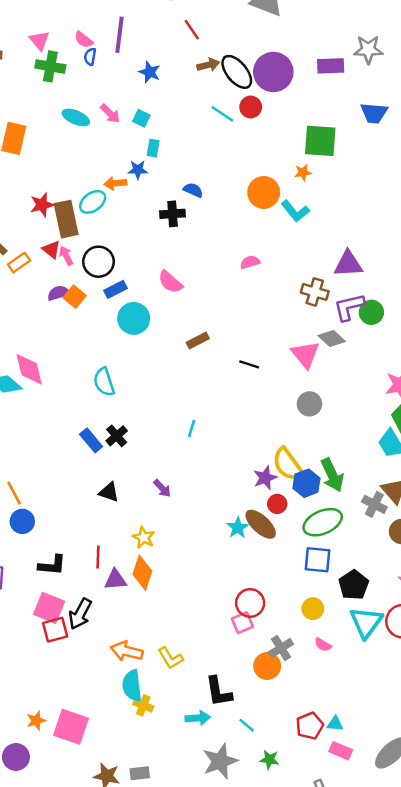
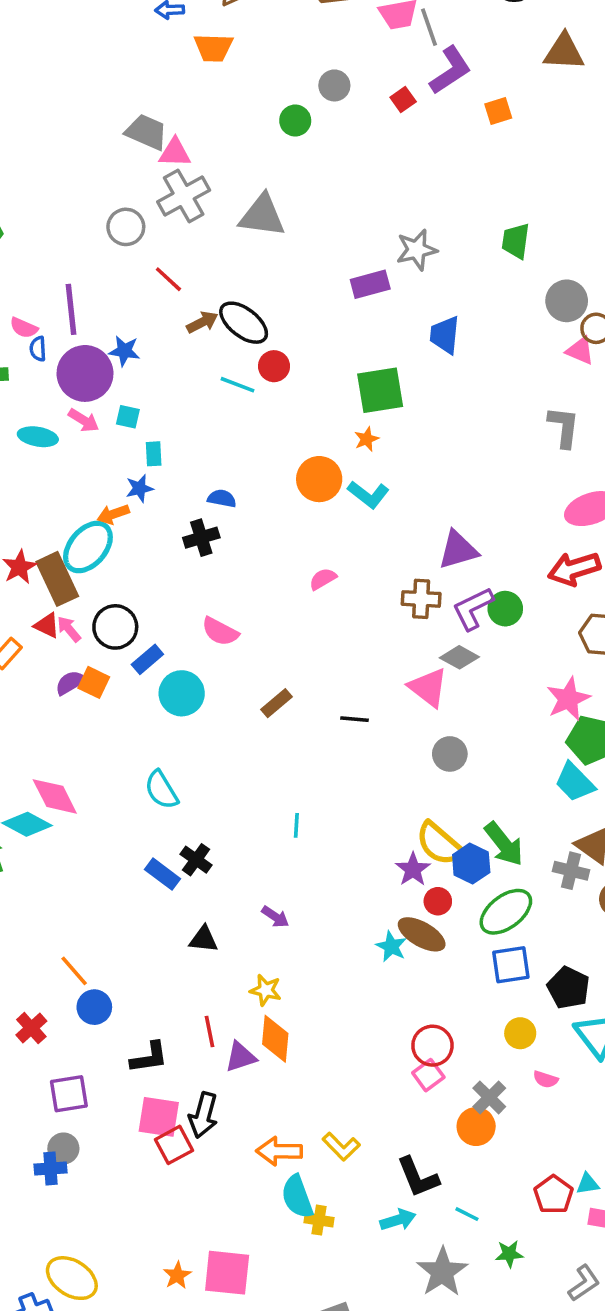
purple circle: (273, 72) -> (85, 373), moved
blue trapezoid: (374, 113) -> (445, 335), turned 104
cyan ellipse: (93, 202) -> (88, 547), size x1.4

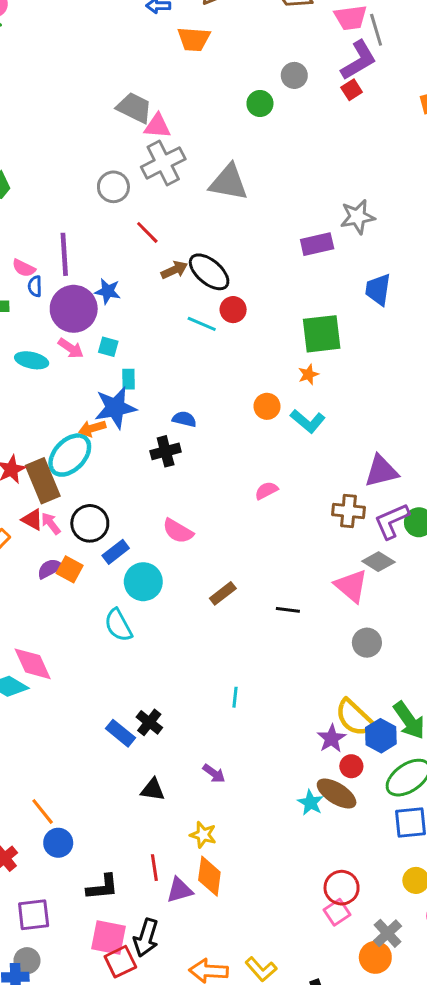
purple L-shape: (450, 70) -> (359, 60), moved
orange circle: (319, 479) -> (267, 406), size x0.7
blue star: (139, 488) -> (115, 408), size x1.8
cyan semicircle: (161, 790) -> (118, 625), moved

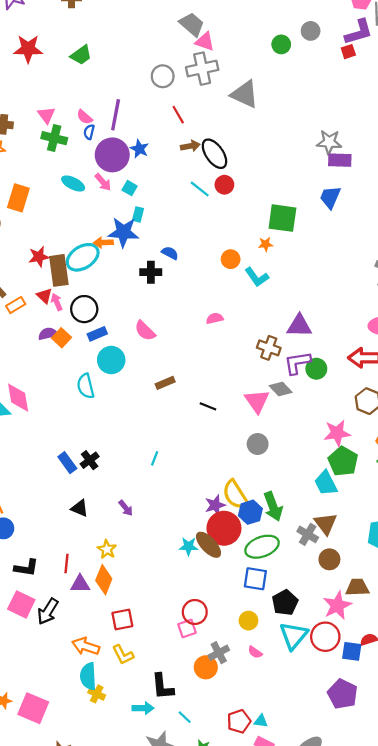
purple rectangle: (317, 244) -> (340, 160), moved
red circle: (351, 766) -> (224, 528), size x2.0
cyan star: (311, 803) -> (189, 546), turned 30
red square: (120, 962) -> (122, 620), moved

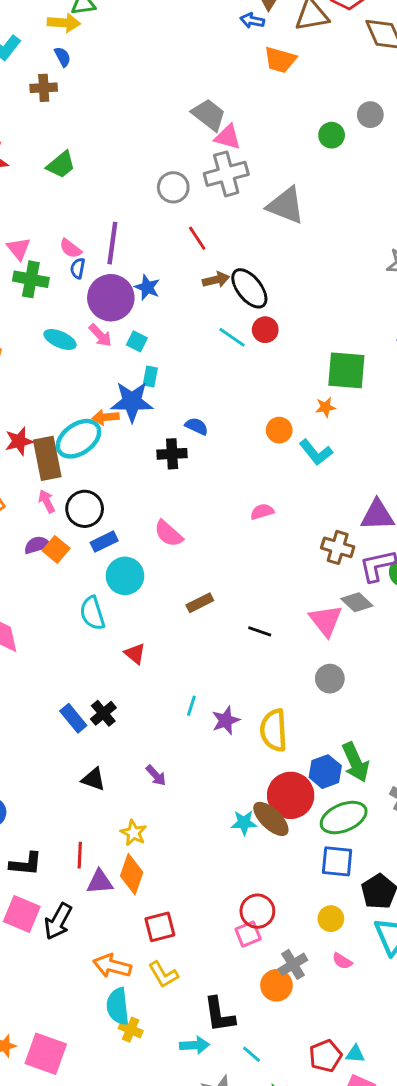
red triangle: (44, 296) -> (135, 654), moved
yellow semicircle: (235, 495) -> (274, 730), moved, turned 32
purple star: (215, 505) -> (226, 720), moved

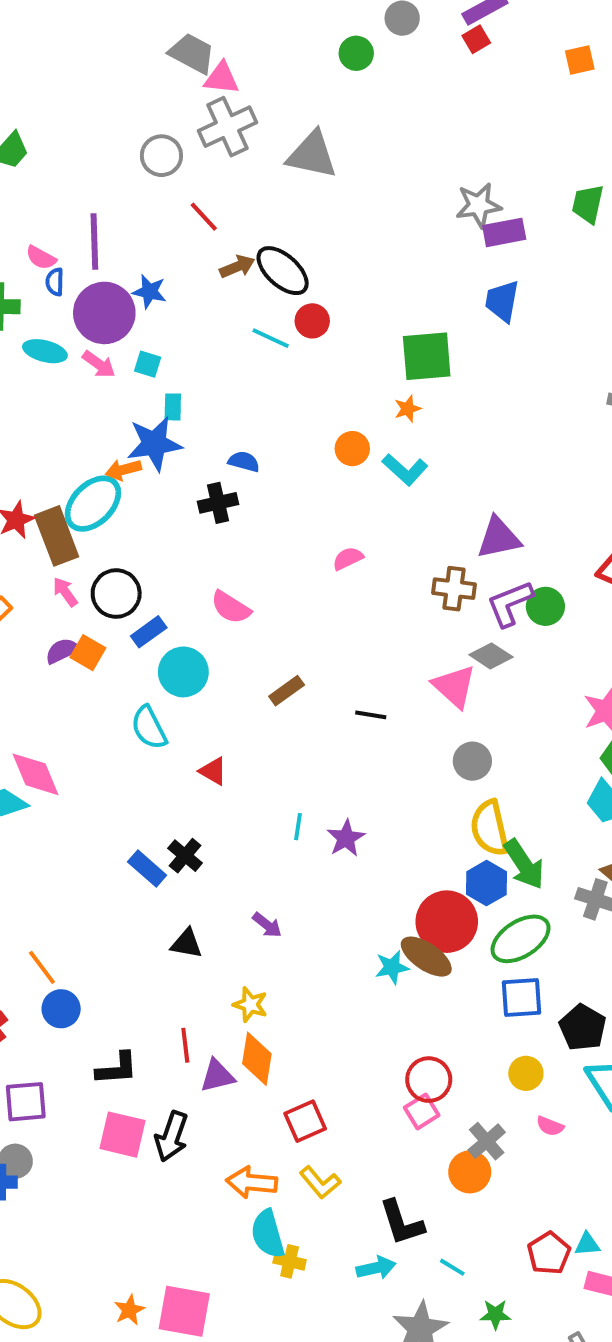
cyan ellipse: (60, 339) -> (45, 351), moved
yellow semicircle: (274, 730) -> (490, 828), moved

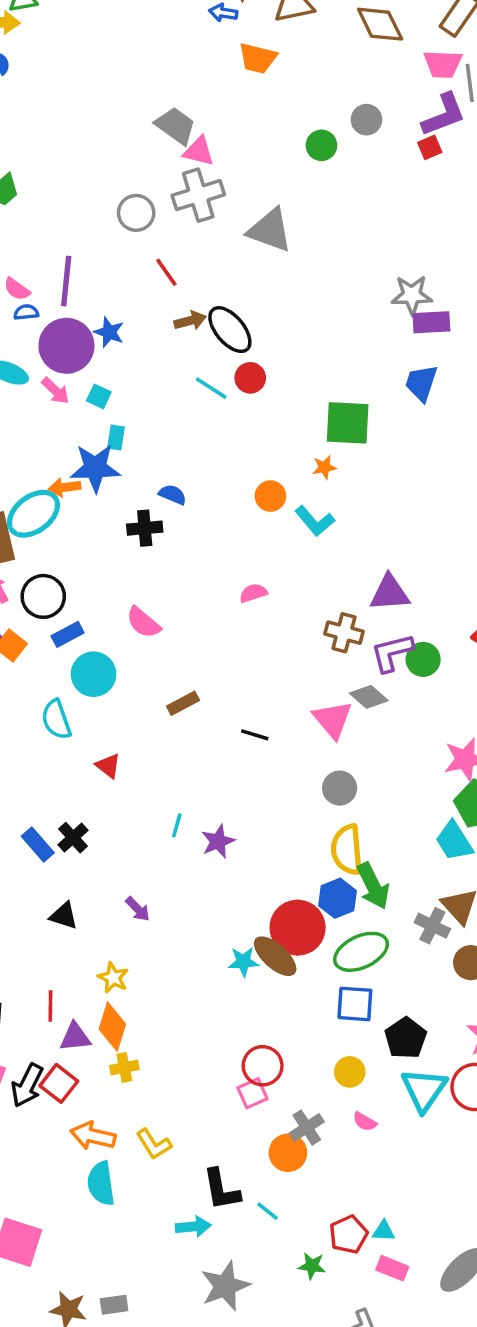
blue semicircle: (55, 282) -> (26, 312), turned 75
red square: (305, 1121) -> (59, 1083), moved, turned -36
yellow cross: (290, 1261) -> (124, 1067), moved, turned -32
cyan line: (452, 1267) -> (267, 1211), moved
green star: (495, 1314) -> (312, 1266), moved

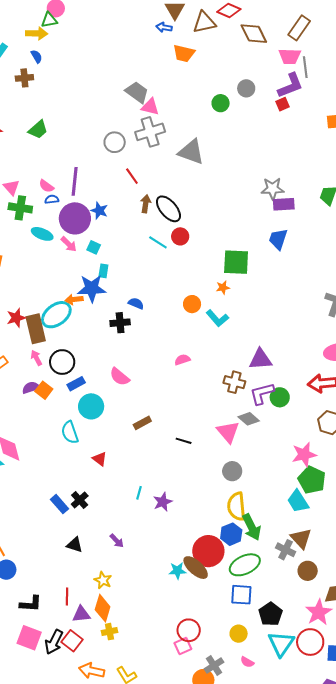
brown arrow: (190, 321) -> (146, 204), turned -66

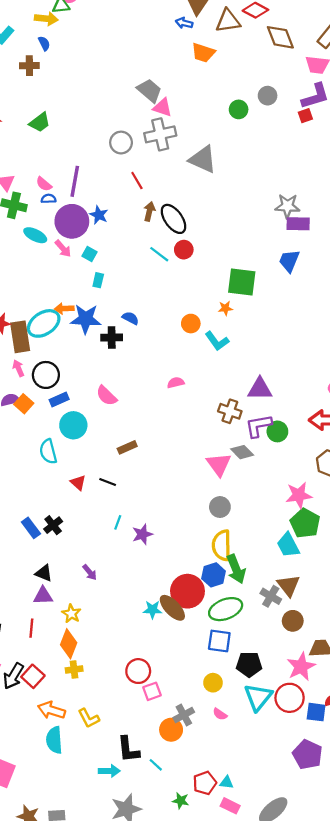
blue star: (92, 288) -> (86, 319), moved
black line: (184, 441) -> (108, 482), moved
purple triangle: (81, 614) -> (43, 596), moved
black pentagon: (270, 614) -> (249, 664), turned 30
red circle: (189, 630) -> (138, 671), moved

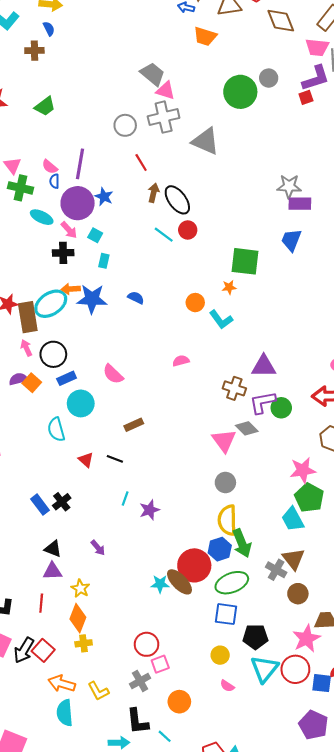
green circle: (239, 109) -> (240, 92), size x1.8
blue semicircle: (49, 199) -> (54, 181), turned -88
black cross: (112, 338) -> (63, 253), moved
gray cross: (184, 715) -> (140, 681), moved

